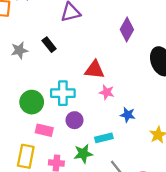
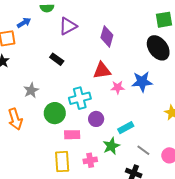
purple diamond: (127, 30) -> (107, 36), moved
gray star: (19, 50) -> (31, 90), moved
blue star: (128, 115) -> (142, 82), moved, size x1.5

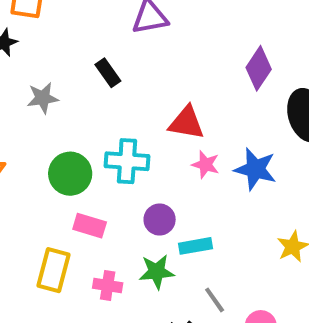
purple diamond: (107, 36) -> (259, 68), moved
gray star: (31, 90) -> (43, 98), moved
purple circle: (96, 119) -> (160, 219), moved

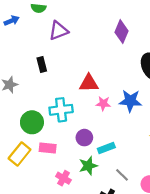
purple diamond: (259, 68) -> (121, 32), moved
black rectangle: (108, 73) -> (42, 65), turned 32
yellow rectangle: (54, 270) -> (20, 154), moved, turned 35
pink cross: (108, 286) -> (63, 178), turned 32

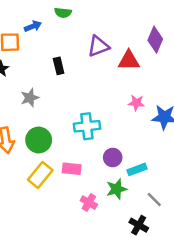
purple triangle: (58, 31) -> (98, 46), moved
black rectangle: (42, 65) -> (59, 66), moved
red triangle: (89, 83) -> (129, 60), moved
pink star: (103, 104) -> (136, 103), moved
green circle: (32, 122) -> (39, 140), moved

